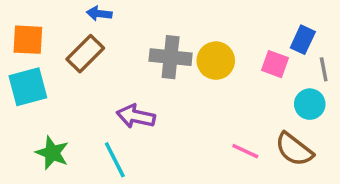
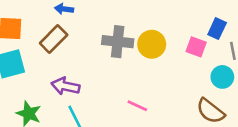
purple arrow: (136, 116) -> (65, 86), moved
pink line: (245, 151) -> (137, 106), moved

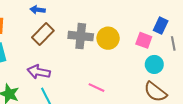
brown rectangle: (54, 39) -> (43, 34), moved
cyan circle: (222, 77) -> (154, 64), moved

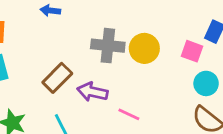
brown rectangle: (43, 34) -> (57, 78), moved
purple arrow: (39, 72) -> (92, 92), moved

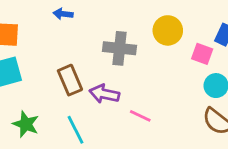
yellow circle: (144, 48) -> (168, 30), moved
brown rectangle: (57, 78) -> (70, 80), turned -68

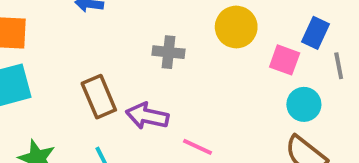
gray cross: (120, 48) -> (168, 52), size x0.7

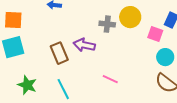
gray cross: (168, 52) -> (107, 24), moved
purple arrow: (147, 116) -> (84, 45), moved

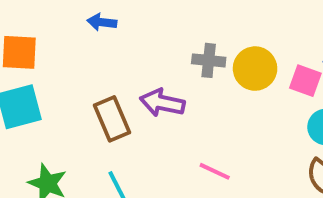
yellow circle: (130, 17) -> (255, 69), moved

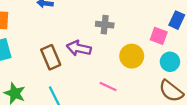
yellow circle: (255, 69) -> (132, 56), moved

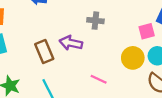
pink square: (159, 36) -> (147, 31), turned -35
yellow circle: (132, 56) -> (133, 58), moved

